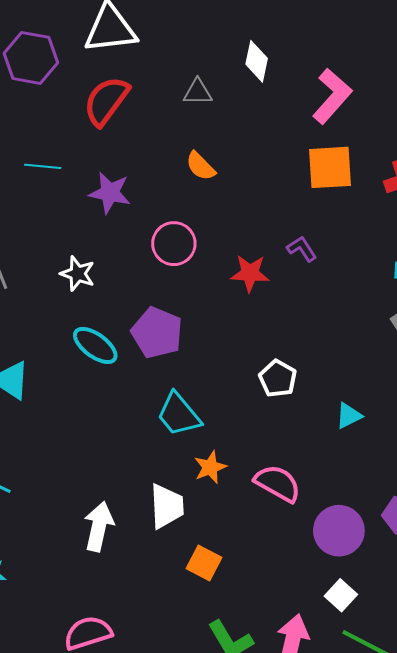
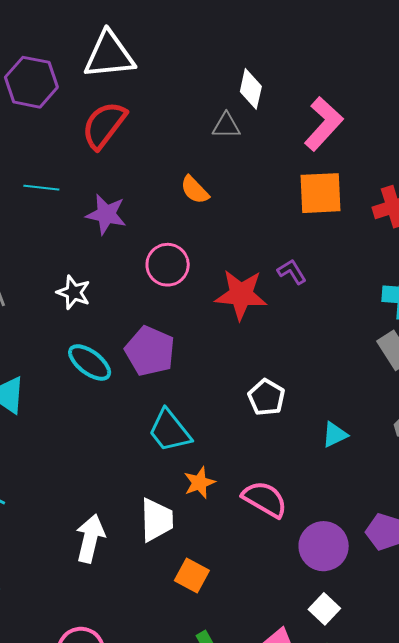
gray triangle: (198, 92) -> (226, 126), moved
red star: (250, 273) -> (241, 295), size x1.4

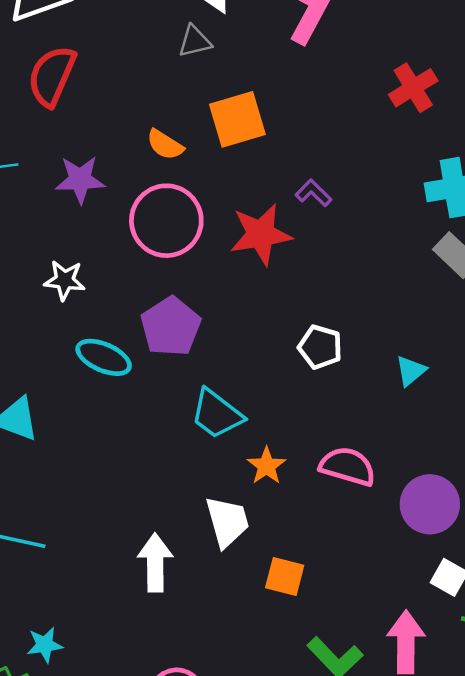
orange semicircle: (195, 190) -> (165, 145), moved
orange square: (320, 193) -> (237, 119), moved
pink circle: (168, 265) -> (166, 221), size x1.4
purple pentagon: (150, 351) -> (171, 327), turned 30

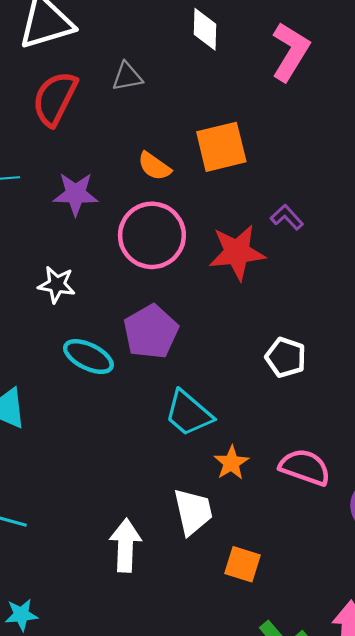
gray triangle: (195, 41) -> (127, 77), moved

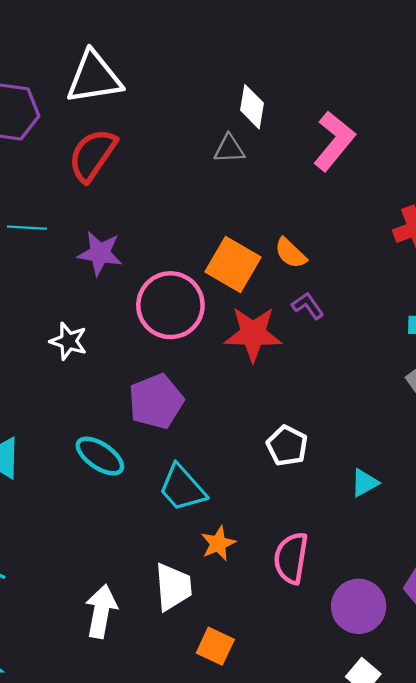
gray triangle: (127, 77) -> (229, 149), moved
orange square: (221, 147) -> (233, 264), moved, turned 36
orange semicircle: (154, 166) -> (291, 253), moved
cyan ellipse: (88, 357) -> (100, 456), moved
pink semicircle: (305, 467) -> (291, 558), turned -108

